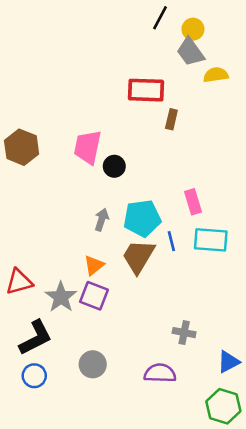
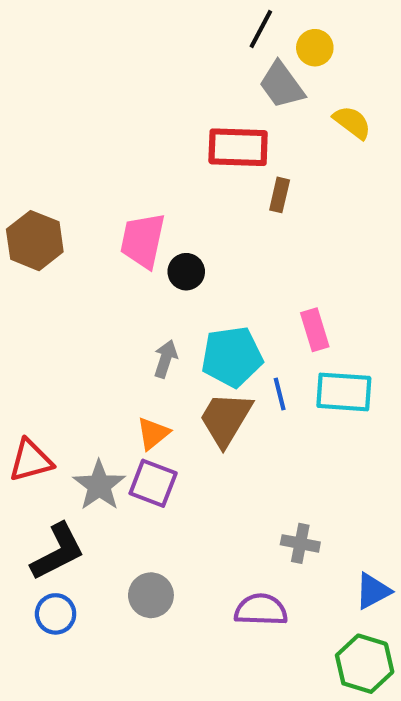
gray trapezoid: (190, 52) -> (282, 85), moved
yellow semicircle: (216, 75) -> (352, 122), turned 45

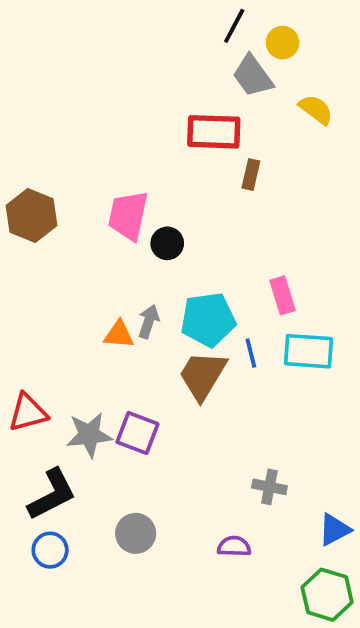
orange triangle: (153, 433) -> (119, 334), moved, turned 44
gray star: (99, 485) -> (89, 435), turned 30
purple semicircle: (261, 610) -> (234, 546), size x0.7

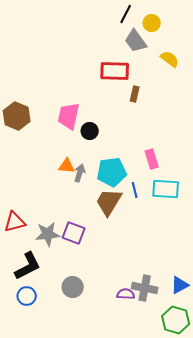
orange triangle: (119, 334) -> (67, 166), moved
gray cross: (269, 487) -> (145, 288), moved, size x1.4

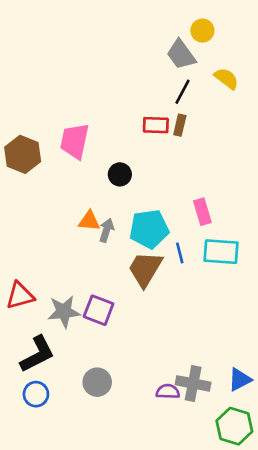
black line: (126, 14) -> (182, 92), moved
red rectangle: (115, 71) -> (156, 125), moved, size x0.7
pink trapezoid: (69, 116) -> (75, 141), moved

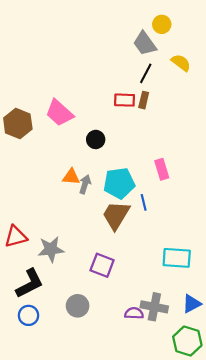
pink trapezoid: (75, 141) -> (59, 113), turned -60
cyan rectangle: (221, 252) -> (177, 258), moved
purple square: (99, 310) -> (102, 265), moved

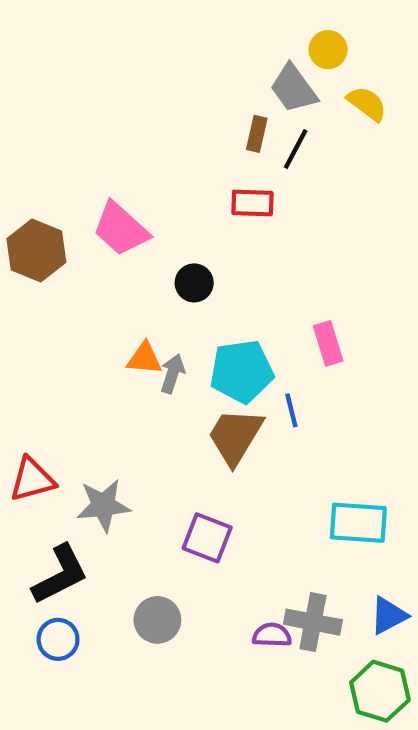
yellow semicircle: (181, 63) -> (367, 104), moved
brown rectangle: (144, 100) -> (257, 134), moved

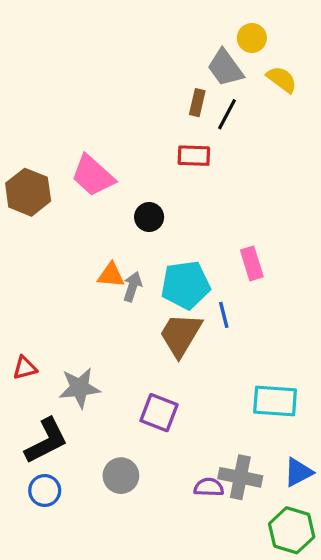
red triangle: (32, 479) -> (25, 368), size x0.7

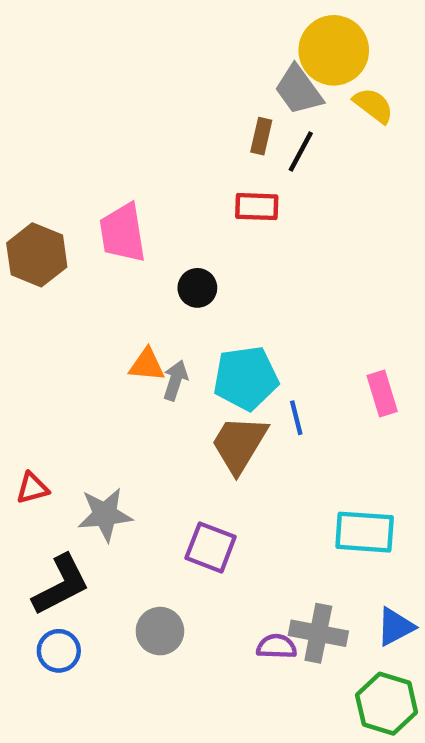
yellow circle: (252, 38) -> (334, 50), size x1.8
pink trapezoid: (93, 176) -> (123, 233), turned 39
pink rectangle: (252, 263) -> (382, 393), moved

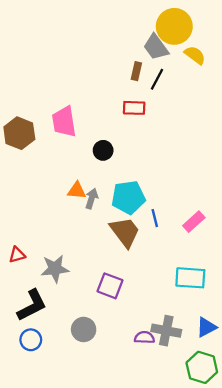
pink rectangle: (382, 393) -> (194, 222), moved, turned 65
brown trapezoid: (239, 444) -> (125, 232), turned 112

